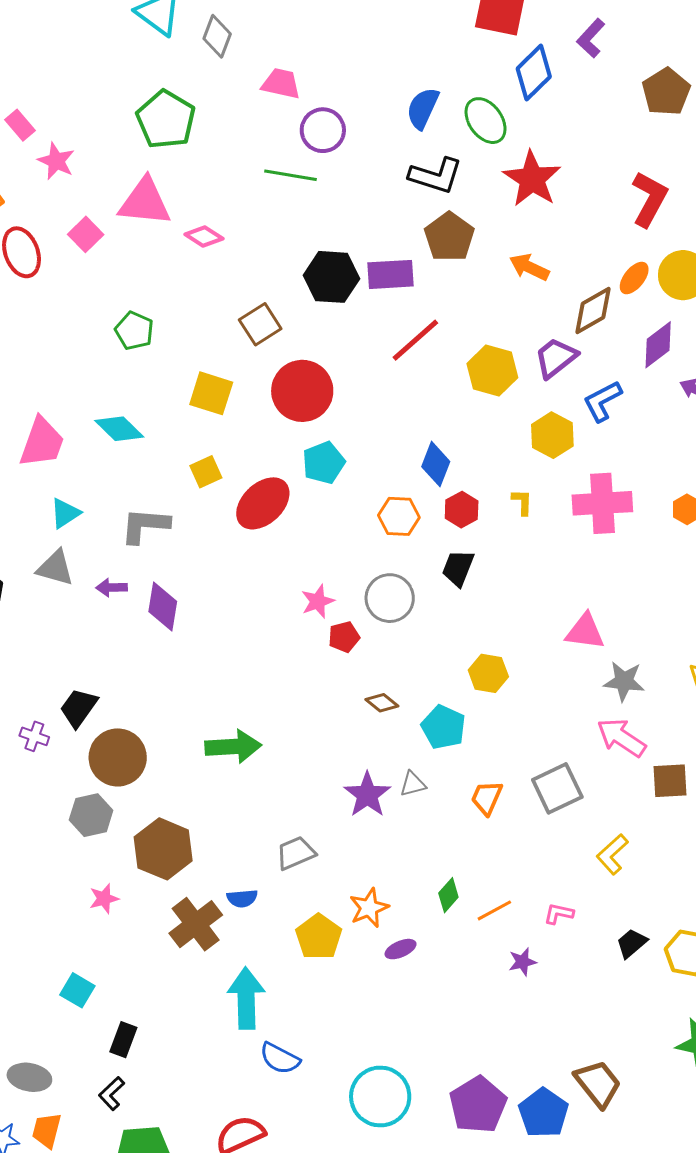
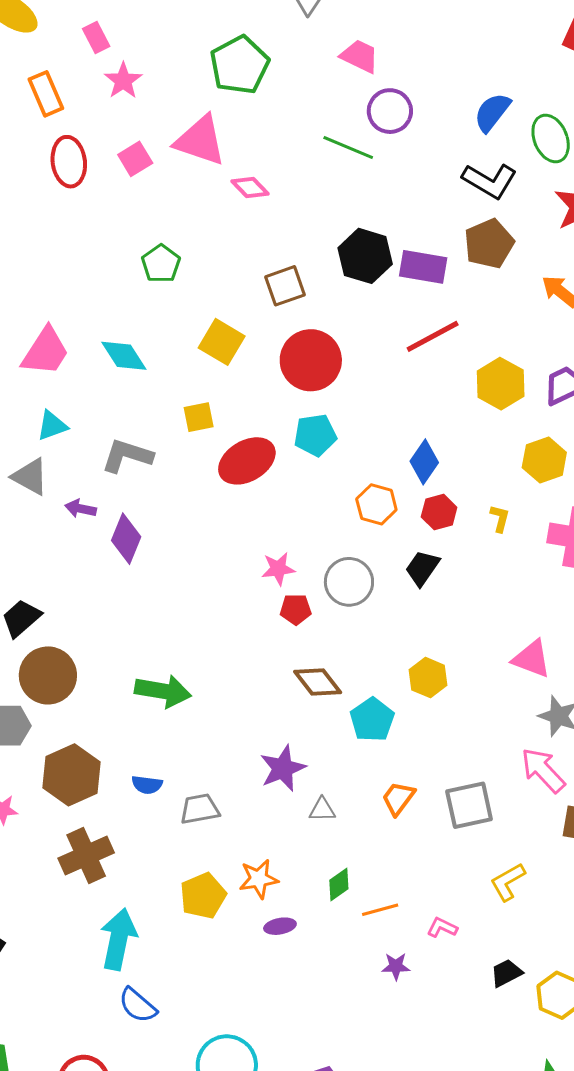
brown diamond: (382, 703) -> (318, 682), size x1.5
gray triangle: (413, 784) -> (322, 810), moved
blue semicircle: (242, 898) -> (147, 785), moved

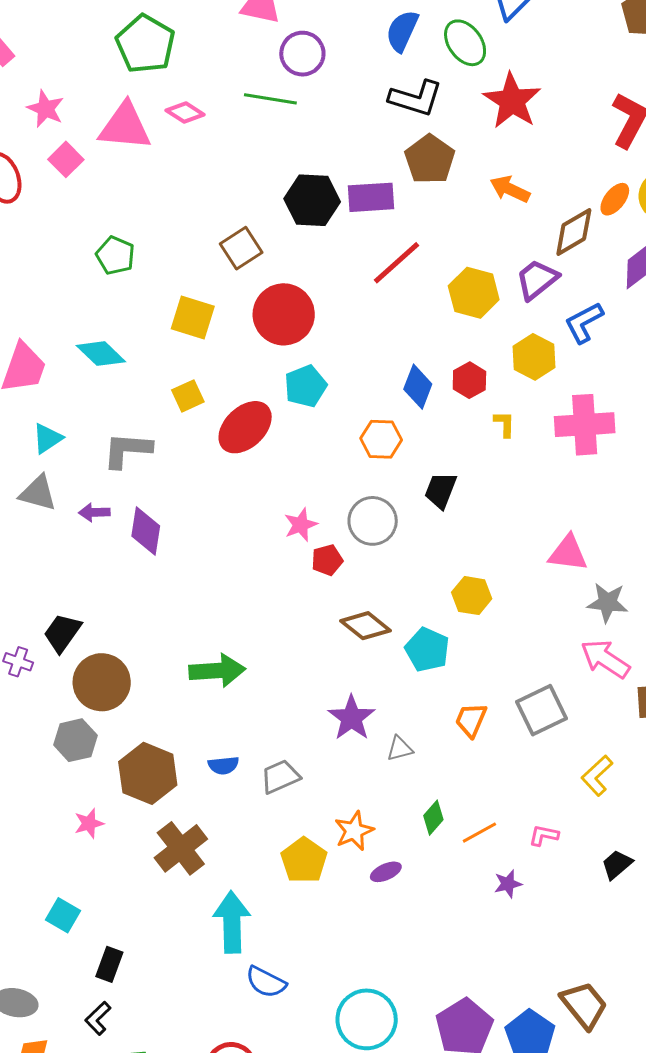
pink star: (123, 81) -> (46, 109), moved
pink diamond: (250, 188) -> (185, 112), moved
red hexagon: (439, 512) -> (469, 380), moved

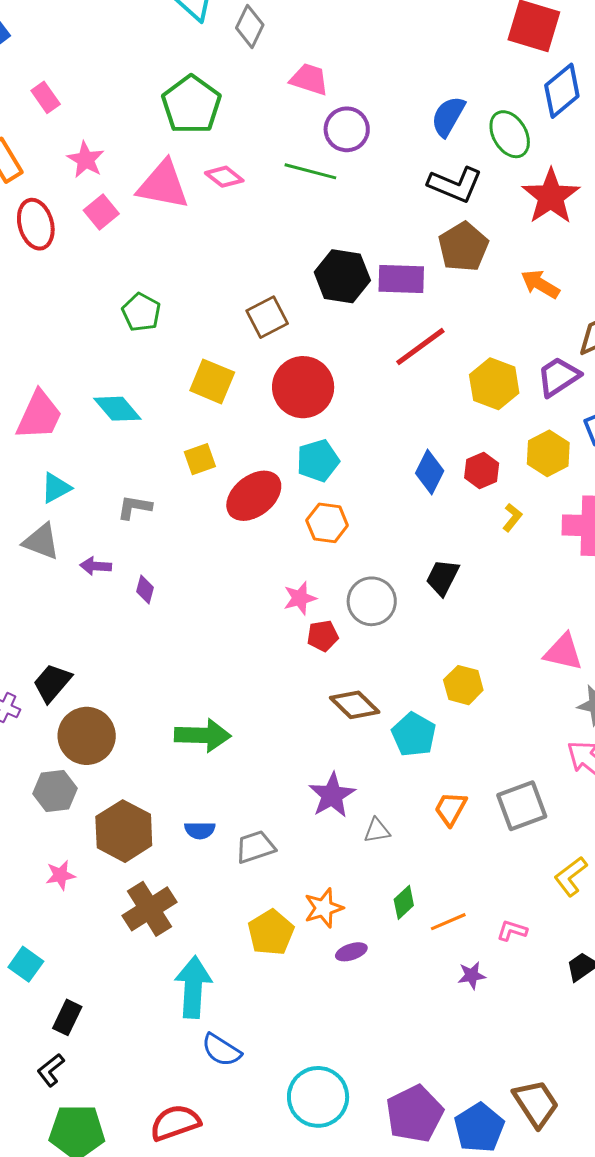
yellow L-shape: (504, 424) -> (512, 517), turned 32
orange hexagon: (381, 439) -> (327, 523), moved
gray L-shape: (127, 450) -> (134, 507), size x0.7
purple diamond: (146, 531) -> (145, 590), size x0.6

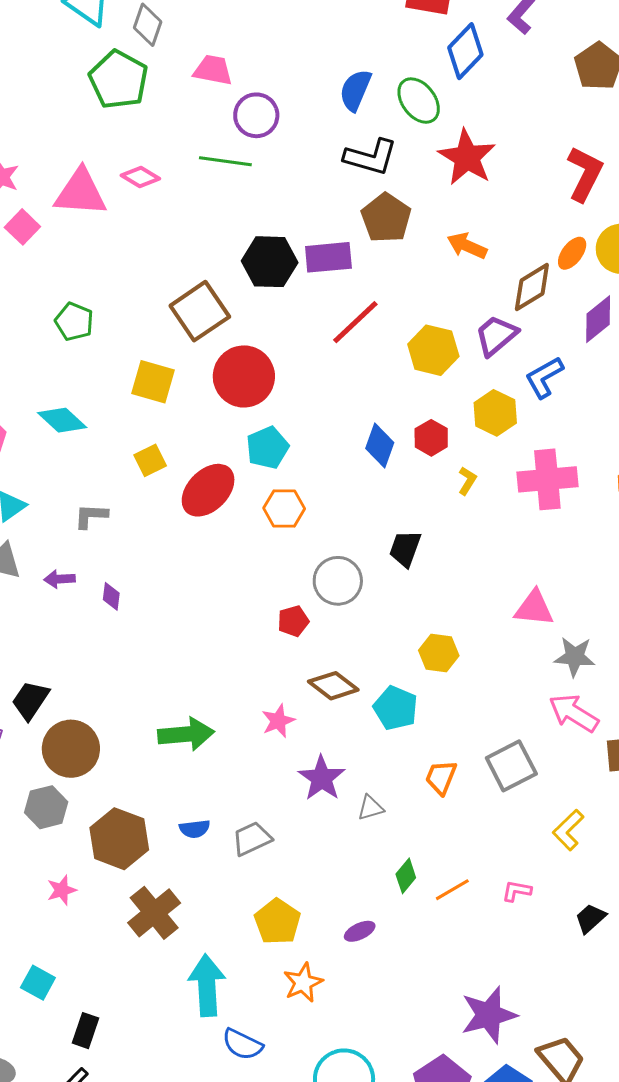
green pentagon: (191, 105) -> (118, 80), moved
brown square: (267, 317) -> (200, 311), size x1.4
pink star: (300, 598) -> (278, 721), moved
orange star: (324, 908) -> (303, 983), moved
purple star: (472, 975) -> (489, 1015), moved, size x2.0

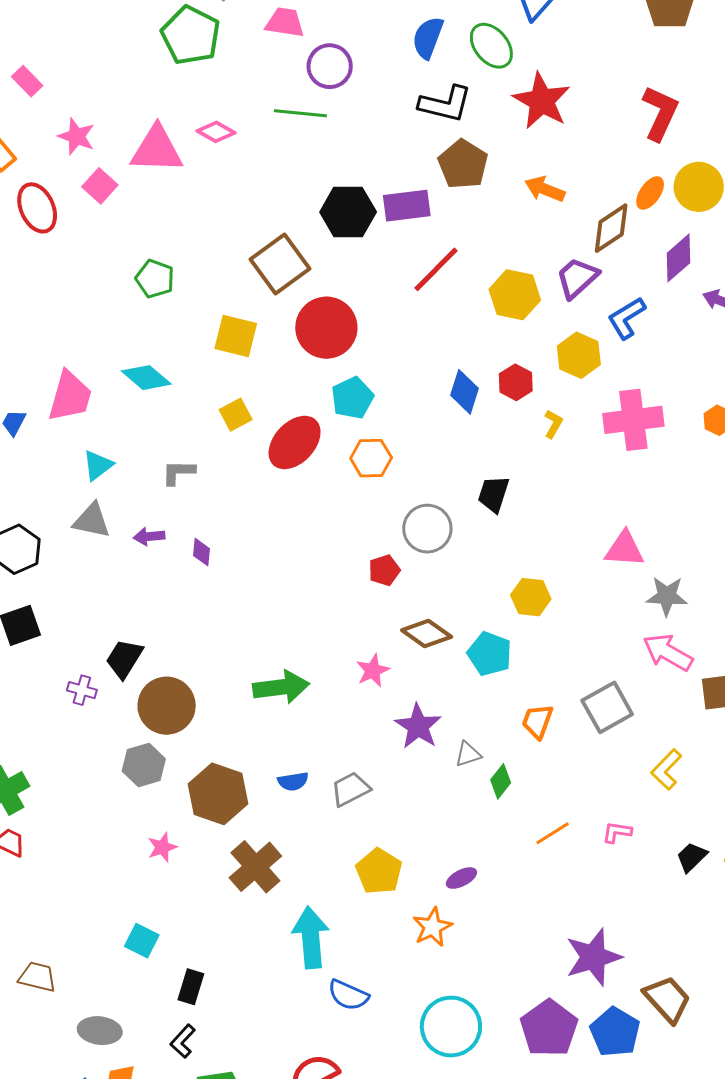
green diamond: (406, 876) -> (501, 781), moved
orange star: (303, 983) -> (432, 927), moved

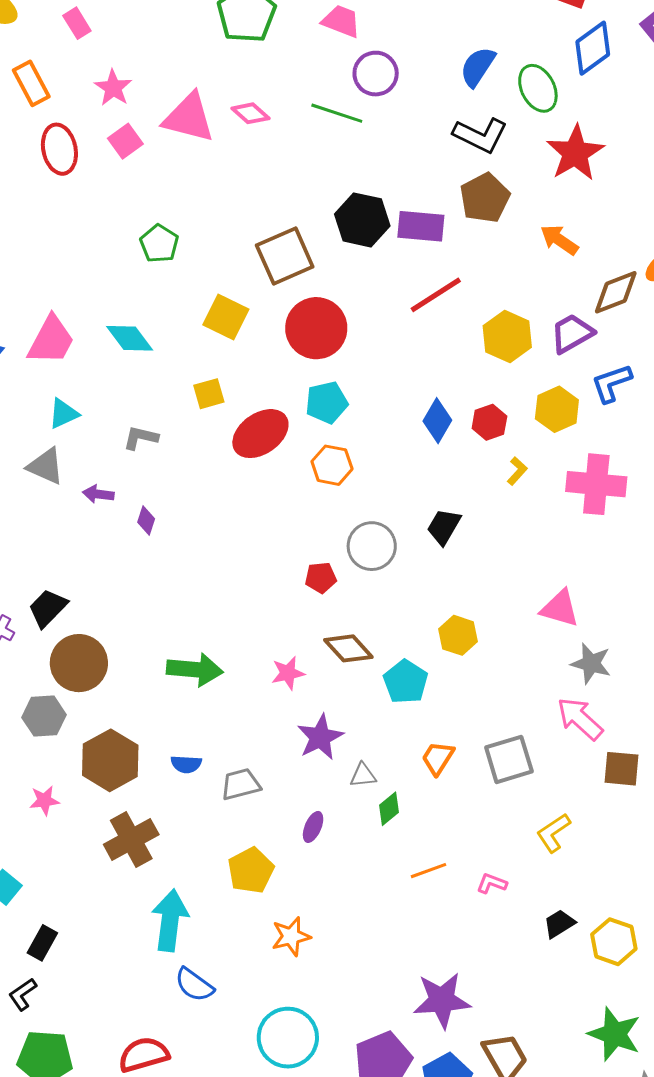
purple ellipse: (461, 878) -> (313, 827), moved, turned -52

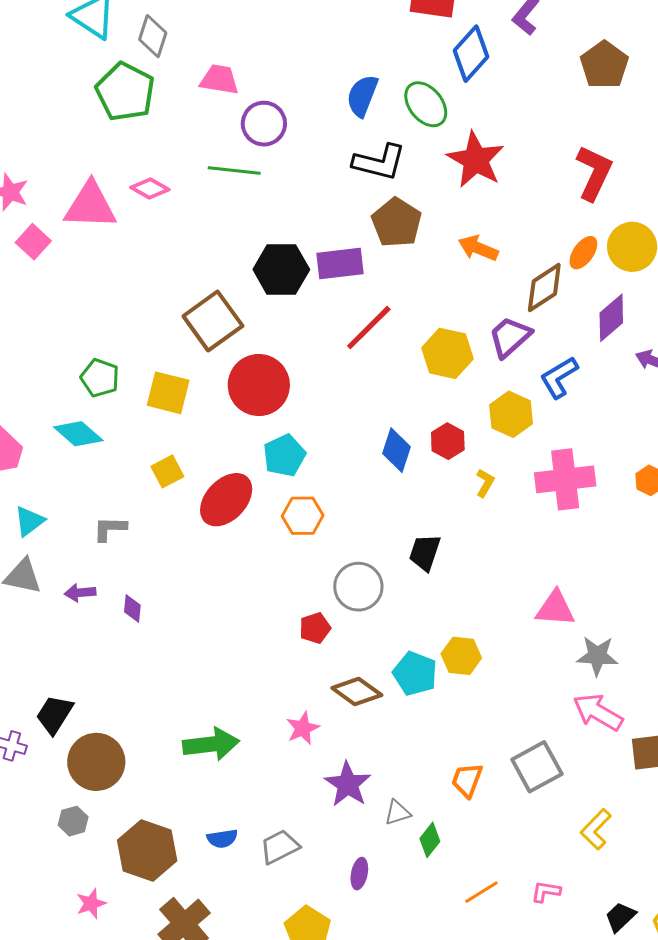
green pentagon: (159, 244) -> (100, 378), moved
cyan pentagon: (406, 682) -> (415, 674), moved
gray hexagon: (44, 716) -> (73, 821), size x0.7

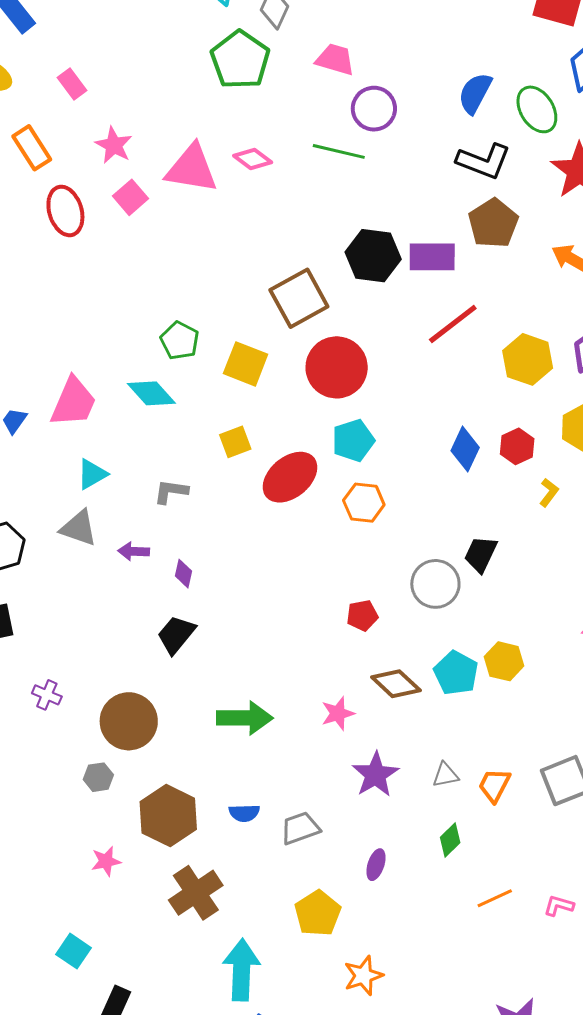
gray circle: (358, 587) -> (435, 584), moved
black trapezoid: (54, 715) -> (176, 635), moved
gray triangle: (397, 813) -> (445, 775), moved

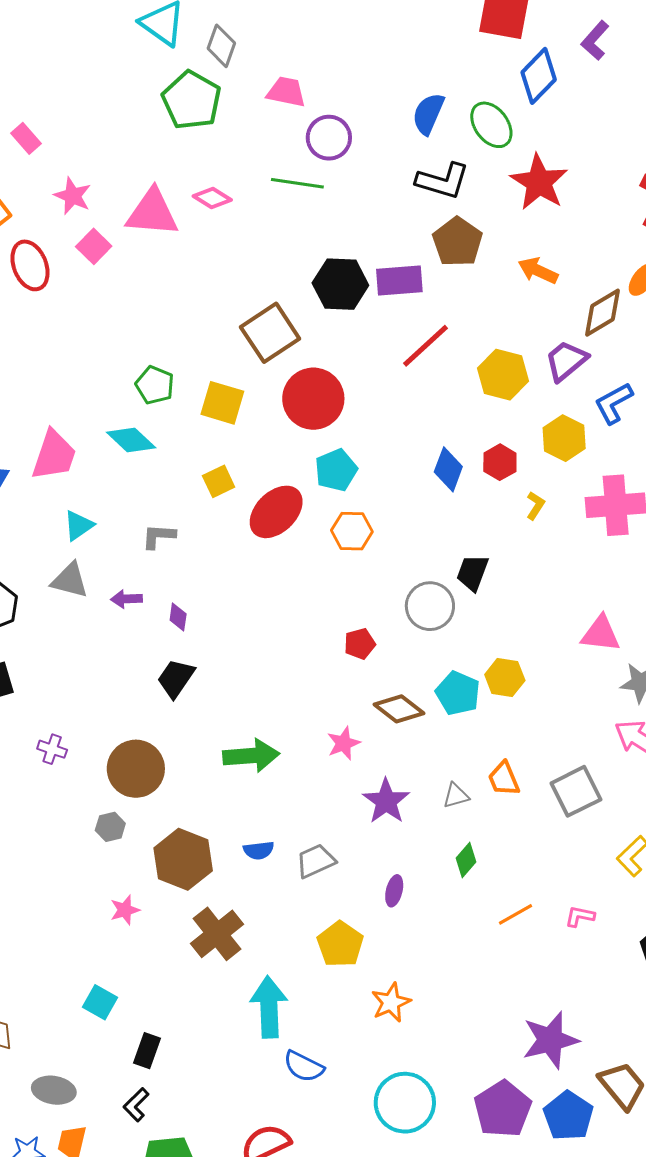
orange trapezoid: (494, 785) -> (504, 779), moved, turned -45

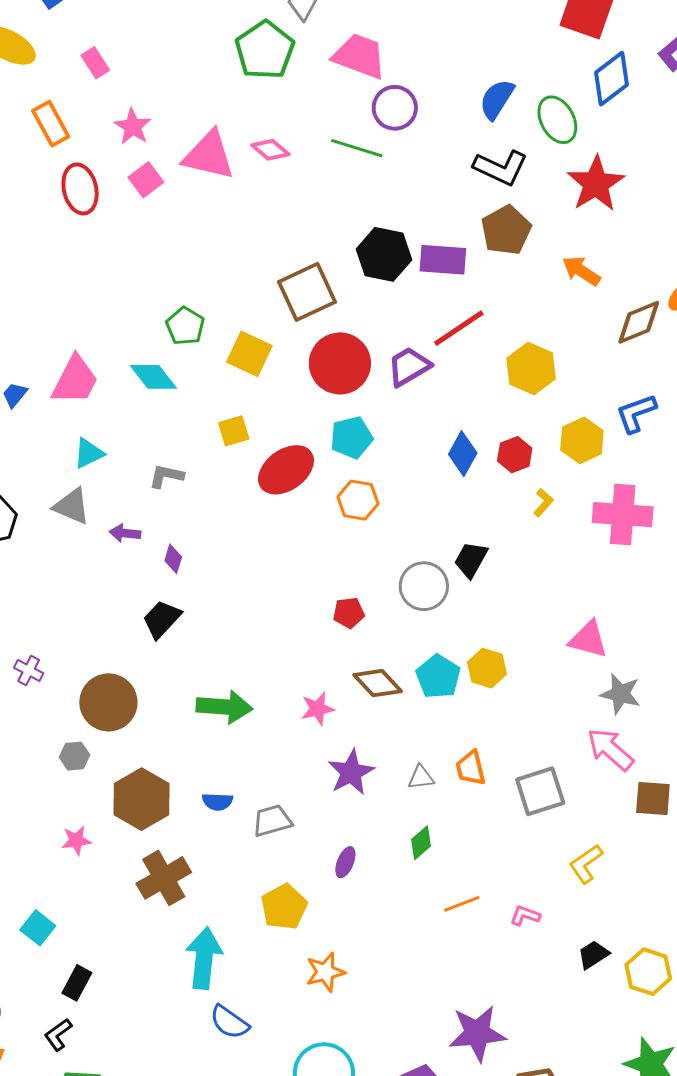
pink trapezoid: (286, 92) -> (359, 56), size x1.4
purple trapezoid: (566, 361) -> (409, 367), moved

